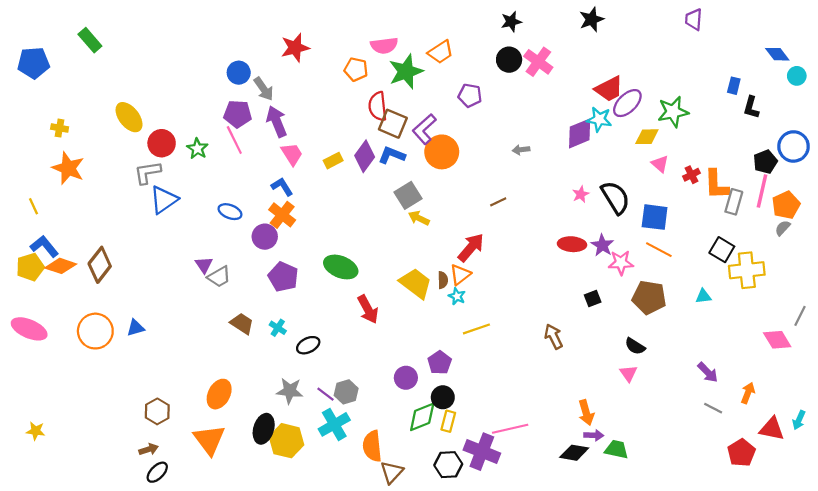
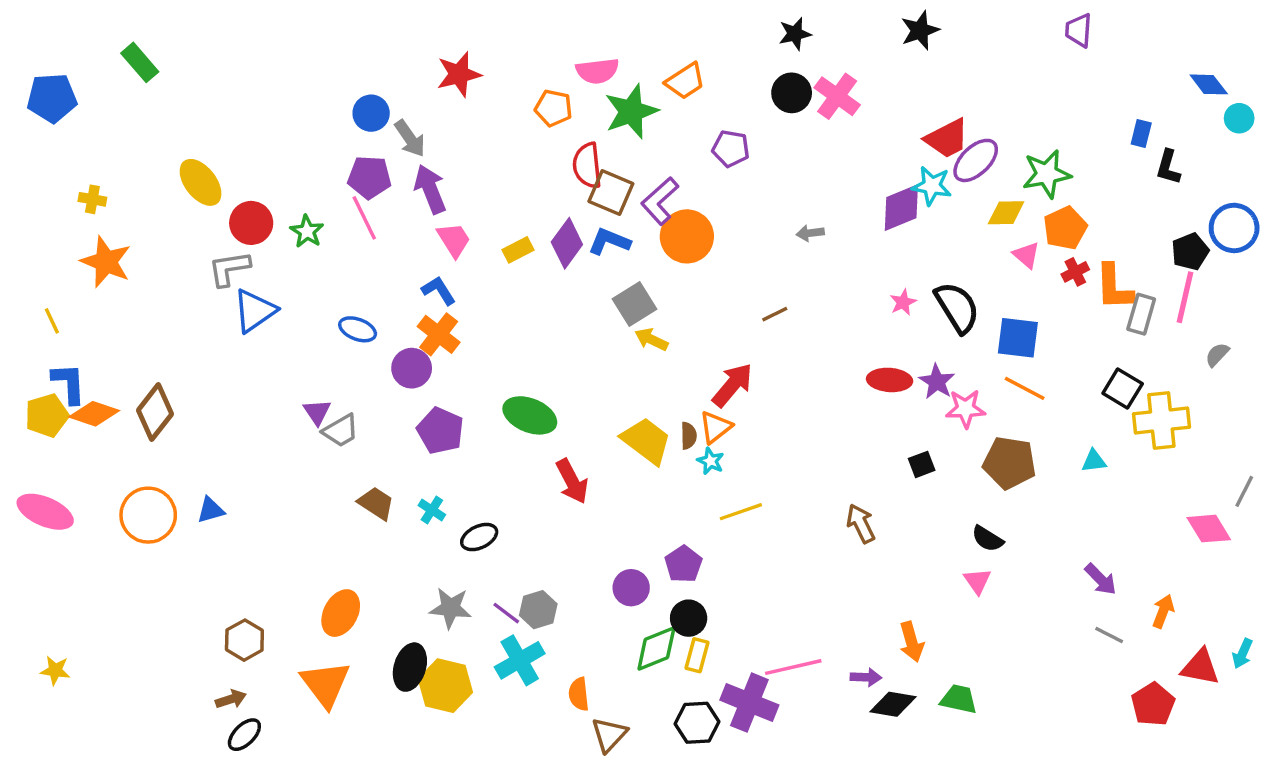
orange pentagon: (786, 205) -> (1065, 228), moved
blue L-shape: (44, 246) -> (69, 383), turned 36
purple arrow: (594, 435) -> (866, 677), moved
orange semicircle: (372, 446) -> (579, 694), size x0.7

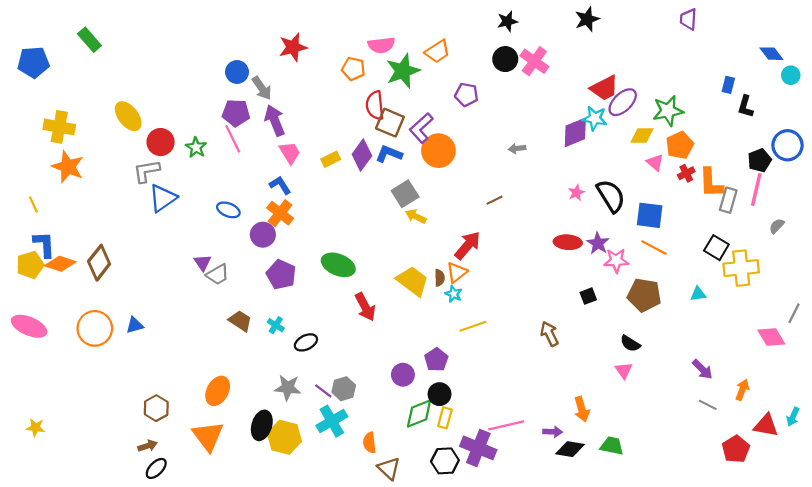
yellow cross: (92, 199) -> (59, 127), size x1.8
brown triangle: (609, 735) -> (389, 468), turned -30

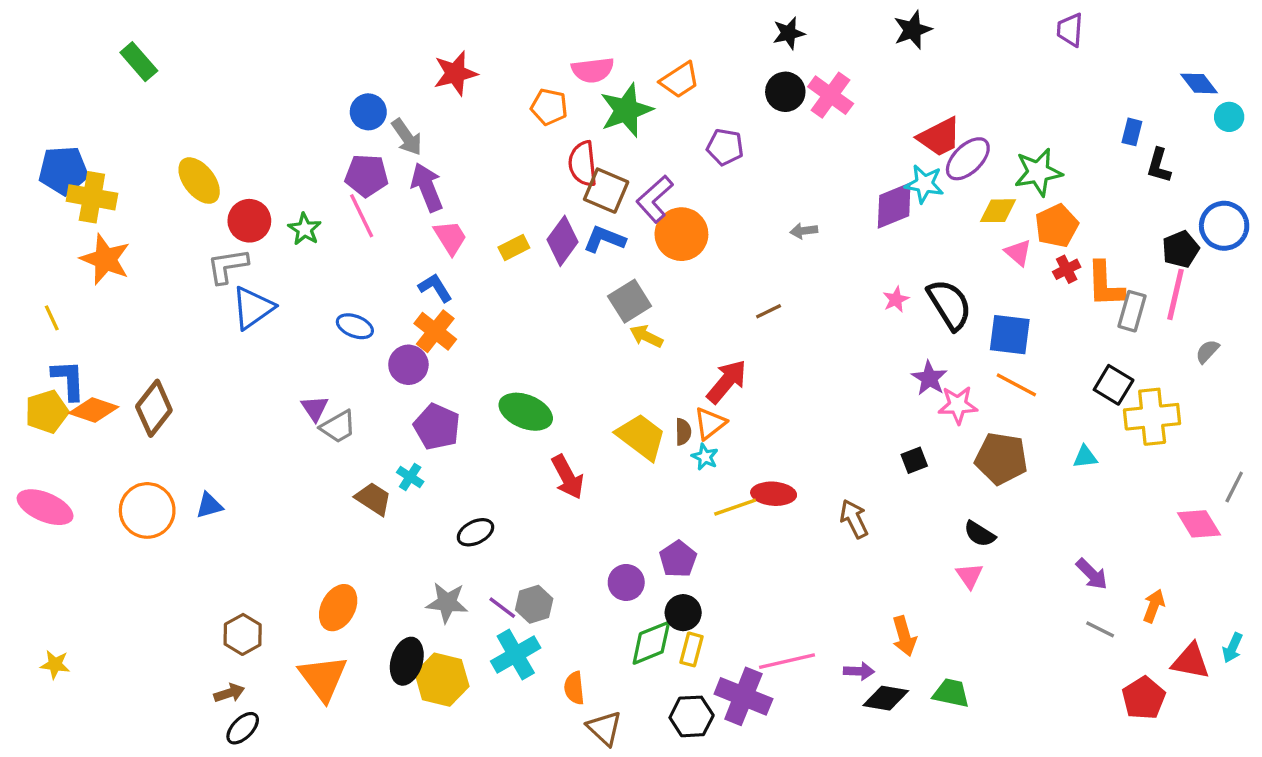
blue pentagon: (33, 62) -> (63, 170), moved
red ellipse: (568, 242) -> (774, 494), moved
cyan cross: (276, 325) -> (410, 477), moved

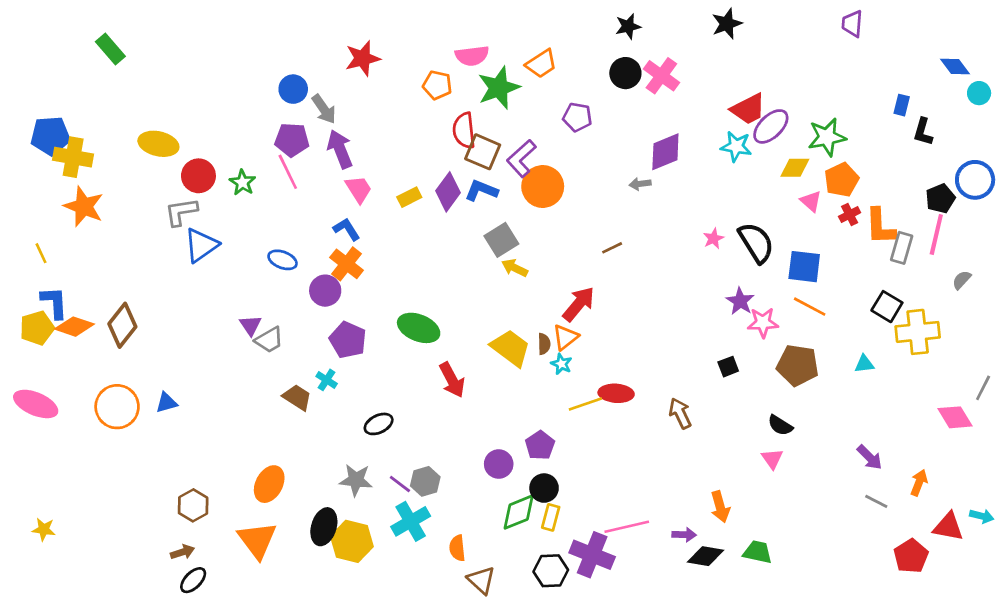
yellow ellipse: (199, 181) -> (158, 144), turned -39
purple diamond: (894, 206) -> (665, 152), moved
cyan arrow: (1232, 648) -> (982, 516), turned -100

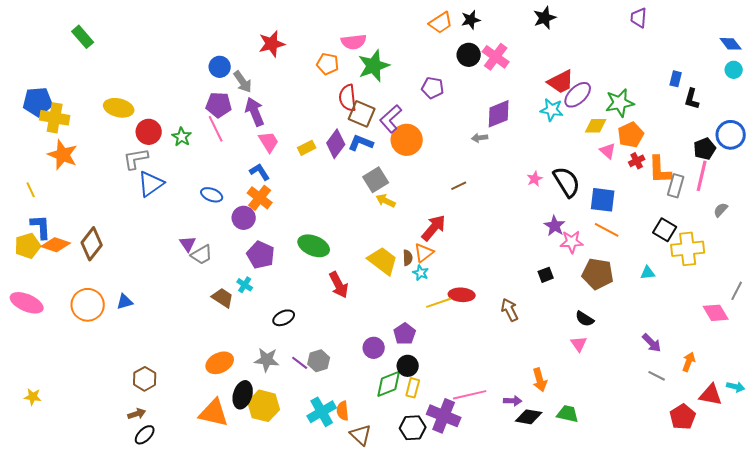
orange trapezoid: (541, 64) -> (441, 23), moved
blue diamond: (955, 66) -> (731, 44), moved
orange ellipse: (269, 484) -> (220, 363), moved, turned 36
cyan cross: (411, 521) -> (322, 412), moved
orange triangle: (257, 540) -> (214, 413), moved, turned -40

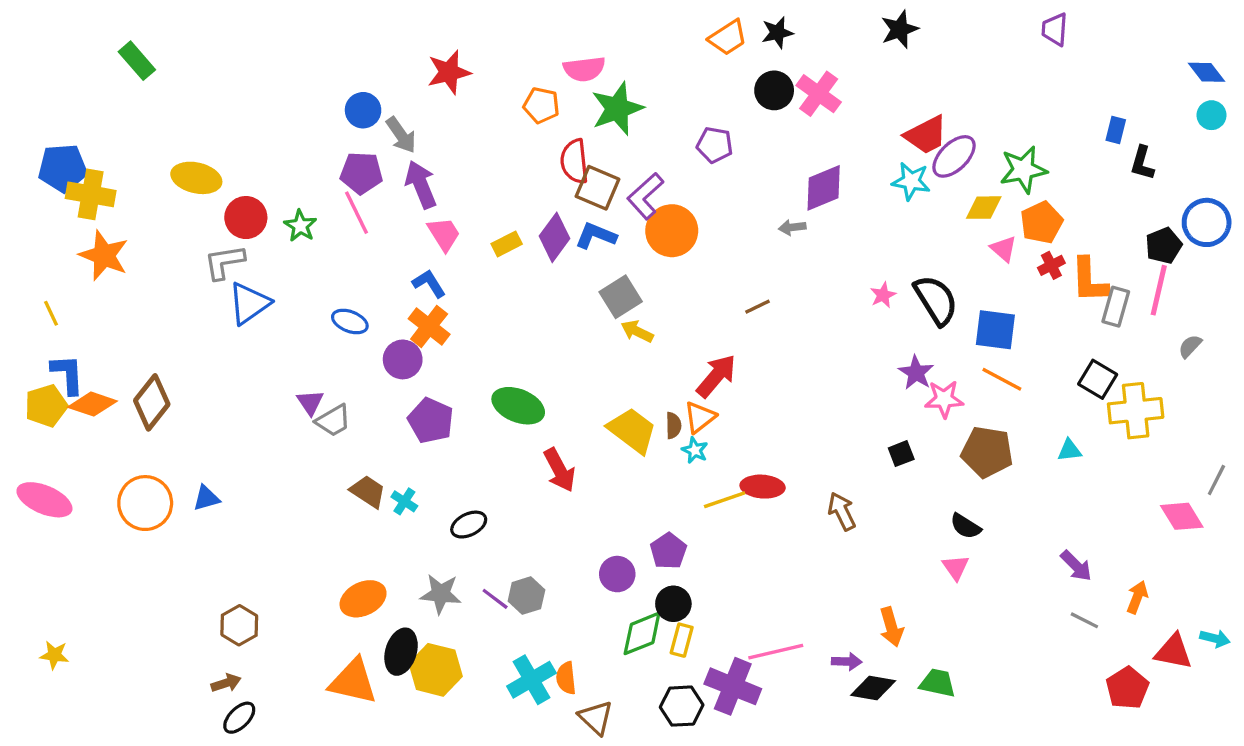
cyan cross: (245, 285) -> (404, 501), moved

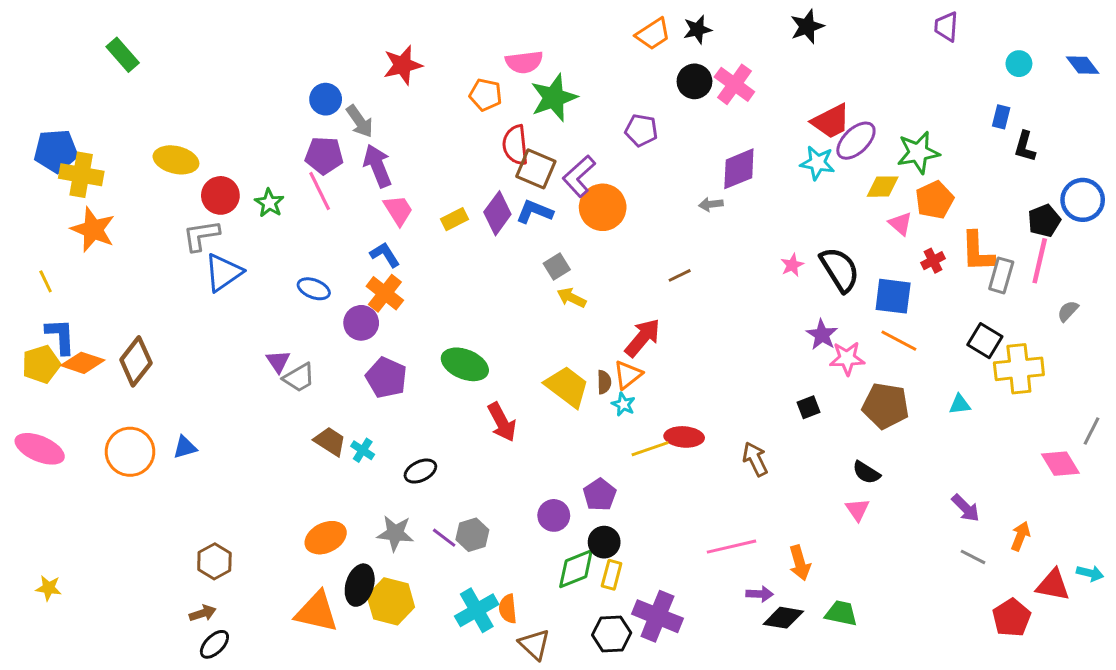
cyan circle: (1212, 115) -> (1019, 64), moved
red cross: (1051, 265) -> (933, 261), moved
gray square: (621, 297) -> (557, 267), size x0.7
pink line: (776, 652) -> (732, 547), moved

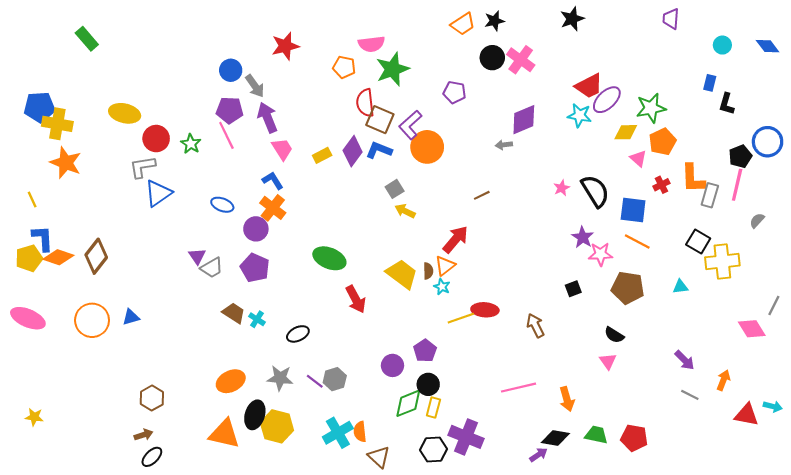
purple pentagon: (386, 378) -> (255, 268), moved
purple arrow: (760, 594) -> (539, 455), moved, turned -36
red pentagon: (1012, 618) -> (634, 438), moved, turned -30

